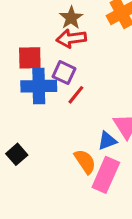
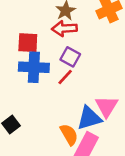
purple square: (64, 73) -> (70, 57), moved
blue triangle: (107, 141) -> (89, 118), size x1.5

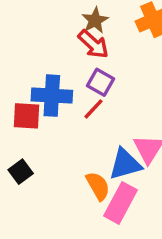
red arrow: (64, 28) -> (93, 44), turned -135
red square: (28, 43) -> (26, 116), moved

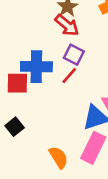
orange semicircle: (98, 186) -> (59, 157), moved

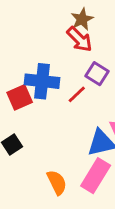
purple square: (74, 55) -> (97, 74), moved
red square: (17, 83) -> (20, 97), turned -30

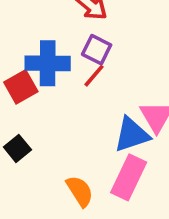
purple square: (97, 74) -> (97, 50), moved

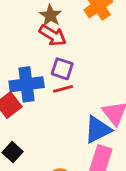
red line: (94, 76) -> (63, 89), turned 42

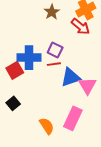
red arrow: (53, 35) -> (81, 26), moved
blue triangle: (98, 130) -> (71, 77), moved

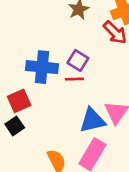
red square: (15, 70) -> (19, 101), moved
blue triangle: (71, 77) -> (92, 120), moved

